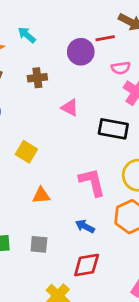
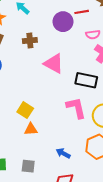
pink triangle: (70, 108) -> (54, 64), size x1.5
yellow square: (26, 152) -> (25, 110), moved
pink L-shape: (92, 182) -> (76, 108), moved

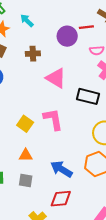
pink L-shape: (76, 108) -> (53, 119), moved
orange triangle: (31, 129) -> (26, 155), moved
blue arrow: (63, 153) -> (61, 169), size x1.5

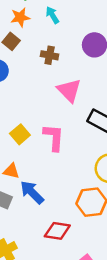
blue arrow: (61, 169) -> (32, 192), moved
red diamond: (61, 199) -> (57, 231), moved

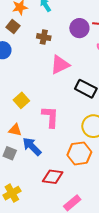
pink triangle: (69, 90) -> (60, 65), turned 50
pink L-shape: (54, 137) -> (50, 117), moved

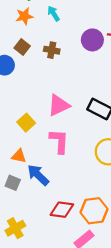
brown square: (13, 26) -> (22, 47), moved
pink triangle: (60, 65) -> (59, 105), moved
orange hexagon: (79, 153) -> (94, 211), moved

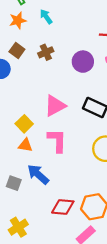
purple circle: (92, 40) -> (83, 62), moved
brown cross: (52, 50) -> (46, 52), turned -32
orange triangle: (19, 156) -> (25, 145), moved

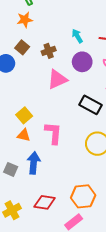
cyan arrow: (46, 17) -> (77, 36), moved
pink triangle: (55, 106) -> (57, 79), moved
blue arrow: (38, 174) -> (34, 163), turned 50
red diamond: (63, 207) -> (45, 202), moved

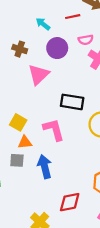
brown cross: (49, 51) -> (20, 49), turned -32
black rectangle: (90, 105) -> (72, 102), moved
gray square: (11, 169) -> (17, 160), moved

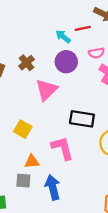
cyan arrow: (43, 24) -> (63, 36), moved
brown cross: (20, 49) -> (27, 63), turned 32
yellow square: (18, 122) -> (23, 129), moved

